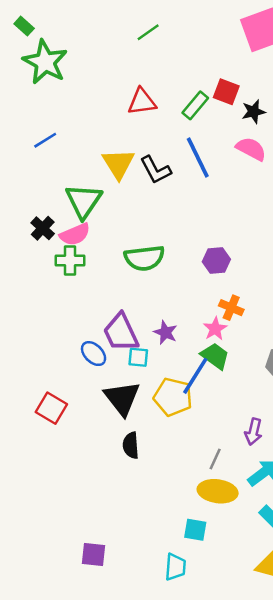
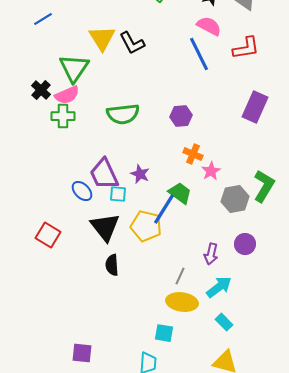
blue line: (198, 158) -> (199, 54), moved
pink star: (215, 329) -> (211, 171), moved

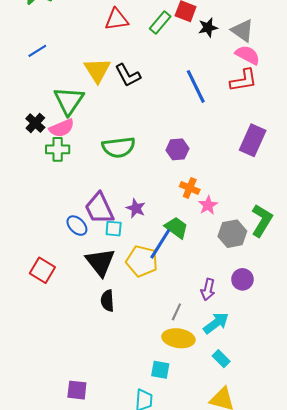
pink semicircle: (209, 26) -> (248, 55), moved

